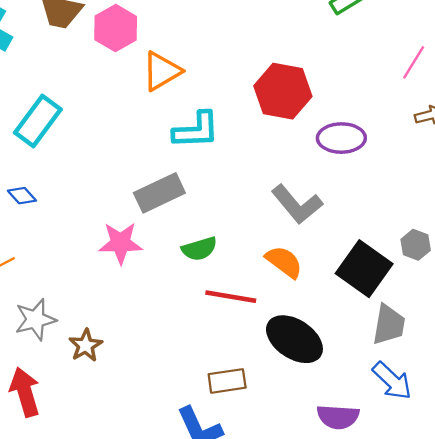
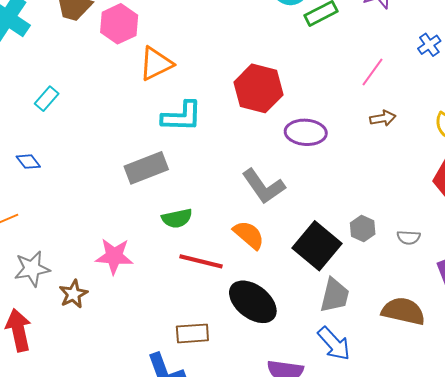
cyan rectangle: (38, 121) -> (47, 99), size x0.6
pink star: (121, 243) -> (114, 256), moved

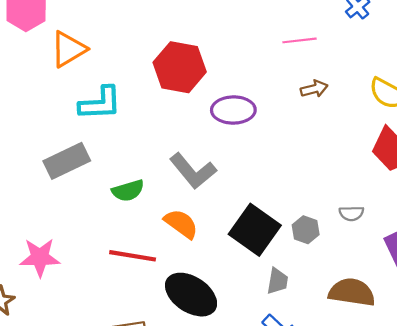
pink line: (373, 72) -> (299, 40), turned 52
green semicircle: (177, 218) -> (128, 191), moved
gray hexagon: (363, 229) -> (306, 230), moved
gray trapezoid: (335, 295) -> (277, 281), size x0.7

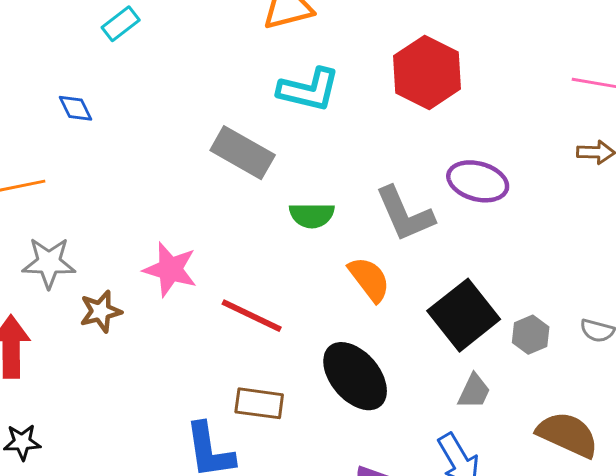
purple ellipse: (233, 110) -> (478, 181), moved
gray rectangle: (67, 161) -> (243, 153), turned 39
red line: (133, 256) -> (252, 316), moved

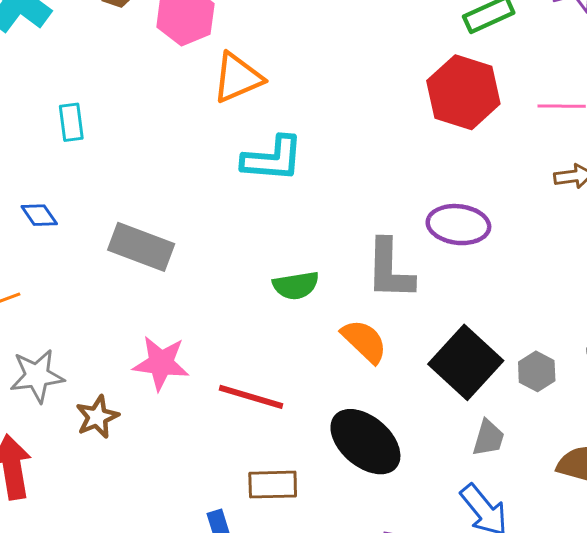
cyan rectangle: (121, 24) -> (71, 122), turned -51
red hexagon: (427, 72) -> (463, 92), moved
gray rectangle: (243, 153) -> (141, 247), moved
gray L-shape: (405, 214) -> (390, 269), turned 34

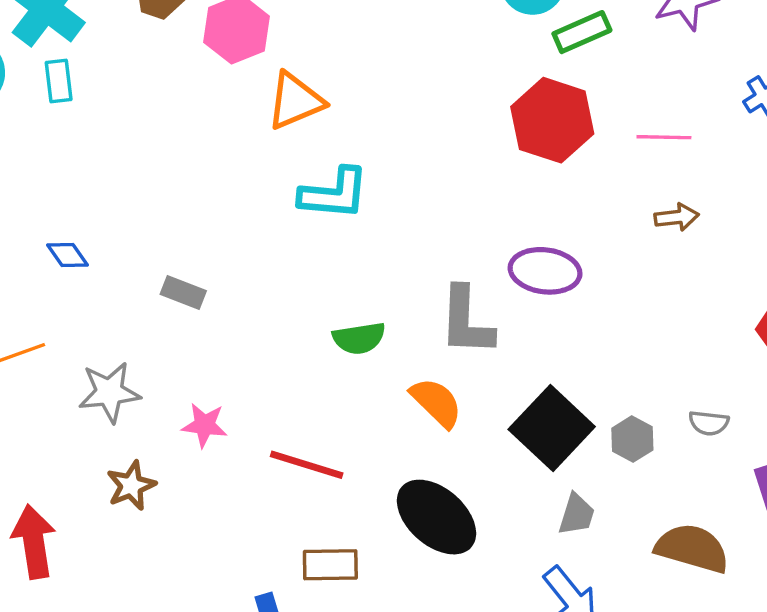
cyan rectangle: (71, 122) -> (59, 81), moved
gray rectangle: (141, 247) -> (183, 292), size x0.6
pink star: (161, 363) -> (204, 425), size x0.7
gray star: (37, 376) -> (109, 392), moved

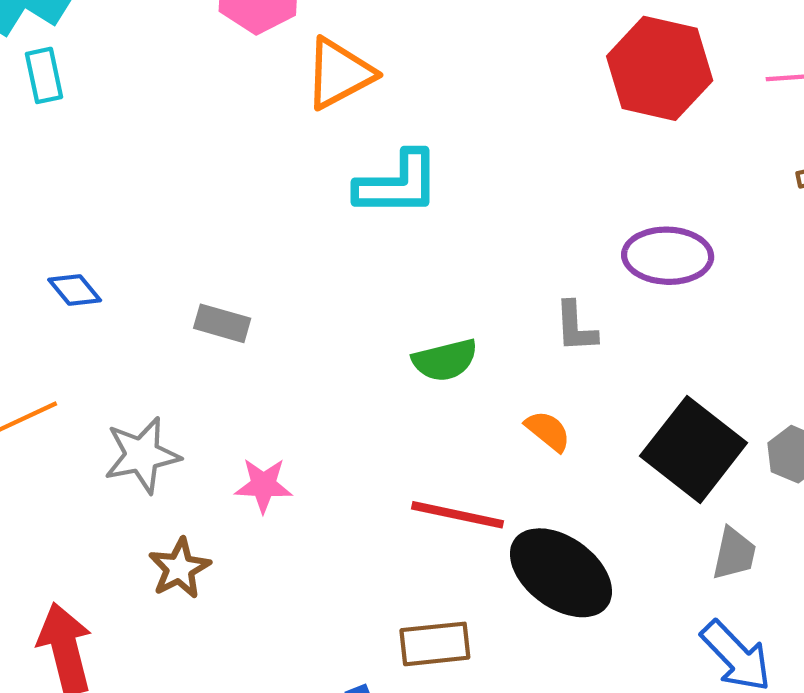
gray L-shape: (466, 321) -> (576, 327), size x0.6
orange semicircle: (436, 402) -> (548, 431), size x0.7
red line: (307, 465) -> (458, 515), moved

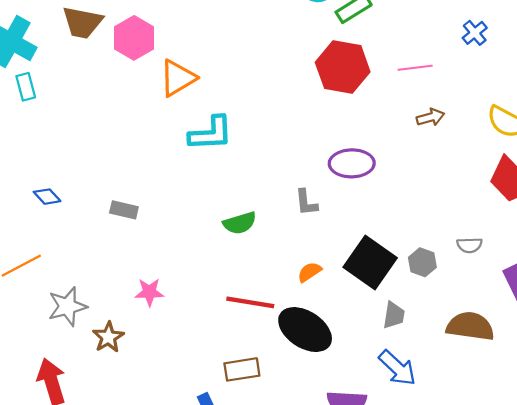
orange semicircle: (548, 431) -> (309, 272), moved, turned -70
gray star: (142, 455) -> (67, 306), moved

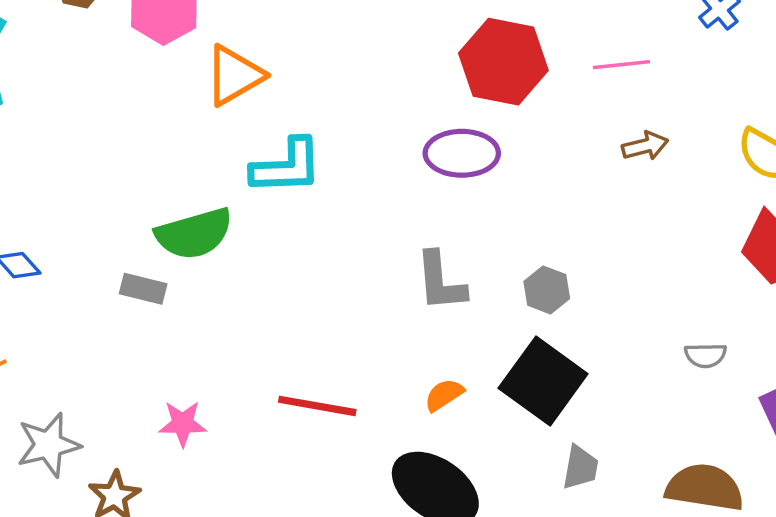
purple ellipse: (352, 163) -> (462, 153), moved
gray L-shape: (306, 202) -> (441, 281), size x1.4
green semicircle: (240, 223) -> (194, 234), moved, size x1.4
gray hexagon: (422, 262) -> (547, 290), moved
red line: (250, 302) -> (317, 406), moved

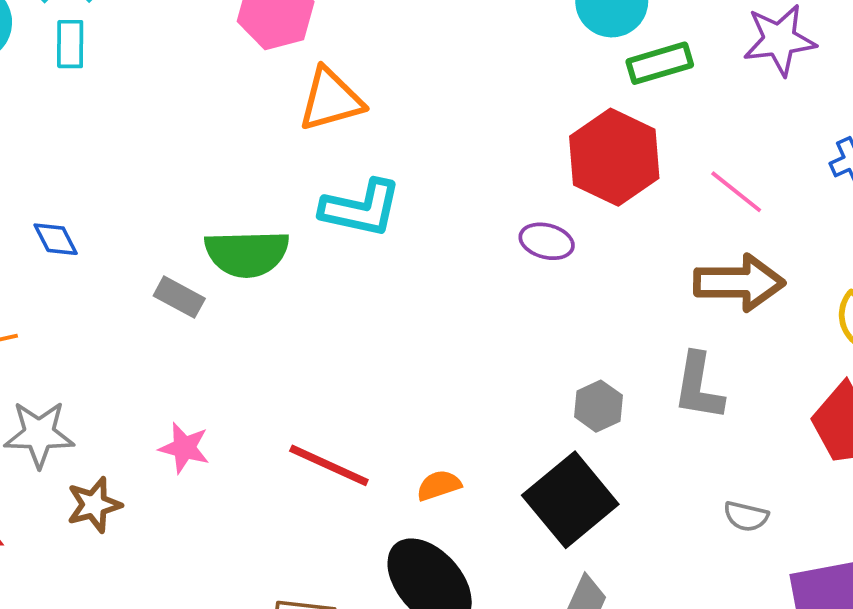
pink line: (621, 65) -> (736, 192), turned 30
brown arrow: (645, 146) -> (739, 283), size x1.8
purple ellipse: (462, 153) -> (547, 241), size x0.7
gray L-shape: (441, 281) -> (699, 387), moved
orange semicircle: (444, 395) -> (439, 485), moved

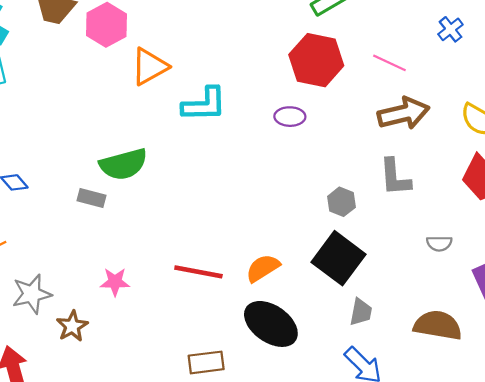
cyan L-shape: (361, 208) -> (204, 104), moved
orange semicircle: (439, 485) -> (263, 268), size x1.4

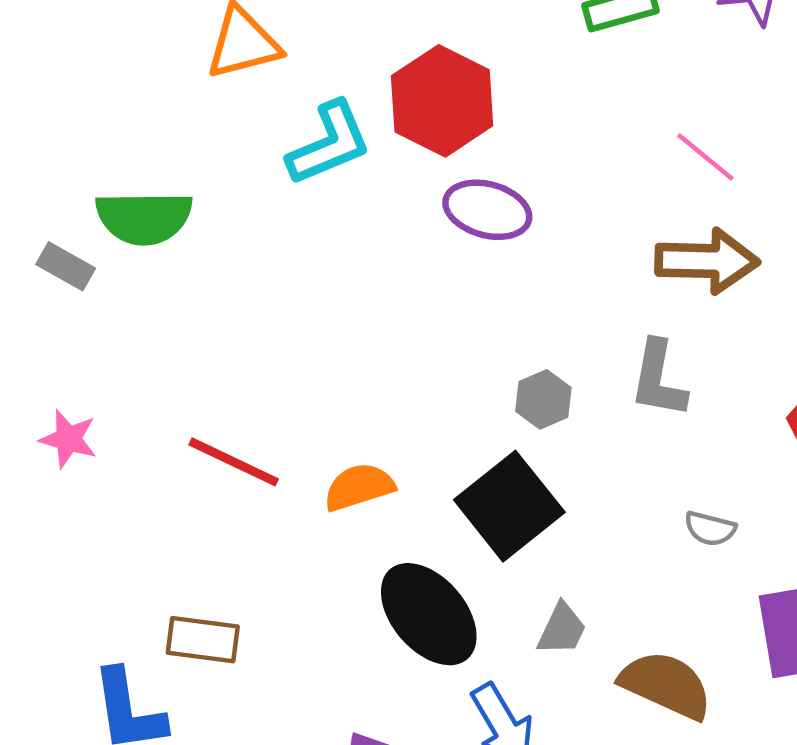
red hexagon: (316, 60) -> (442, 101), moved
cyan L-shape: (204, 104) -> (329, 143), turned -36
purple ellipse: (290, 117) -> (487, 210), size x1.4
gray trapezoid: (361, 312) -> (562, 629), moved
black ellipse: (271, 324) -> (429, 614), moved

